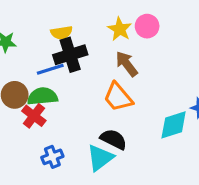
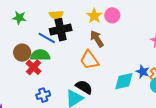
blue line: (50, 69) -> (47, 38), turned 42

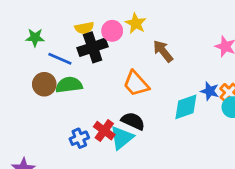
pink circle: (112, 15) -> (112, 31), moved
blue line: (47, 38) -> (60, 59), moved
brown arrow: (97, 39) -> (163, 51), moved
red cross: (34, 67) -> (104, 131), moved

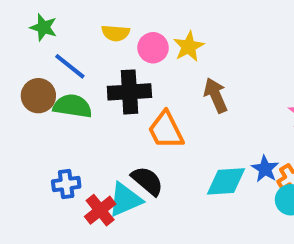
black cross: (93, 47) -> (129, 92), moved
red cross: (104, 131) -> (100, 210), moved

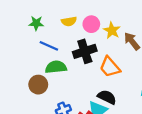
green star: (43, 27) -> (36, 23), moved
yellow star: (189, 47) -> (112, 30), moved
brown circle: (38, 96) -> (38, 85), moved

